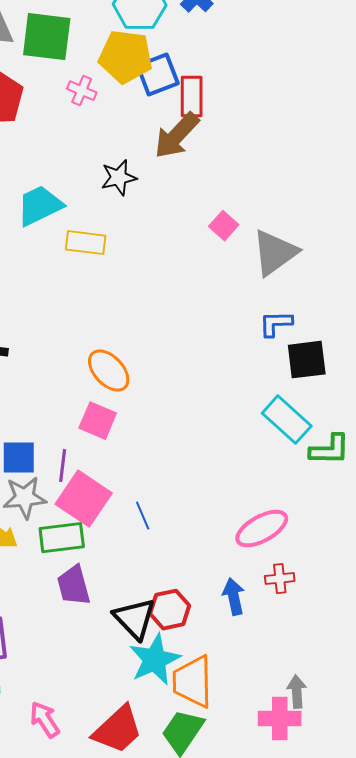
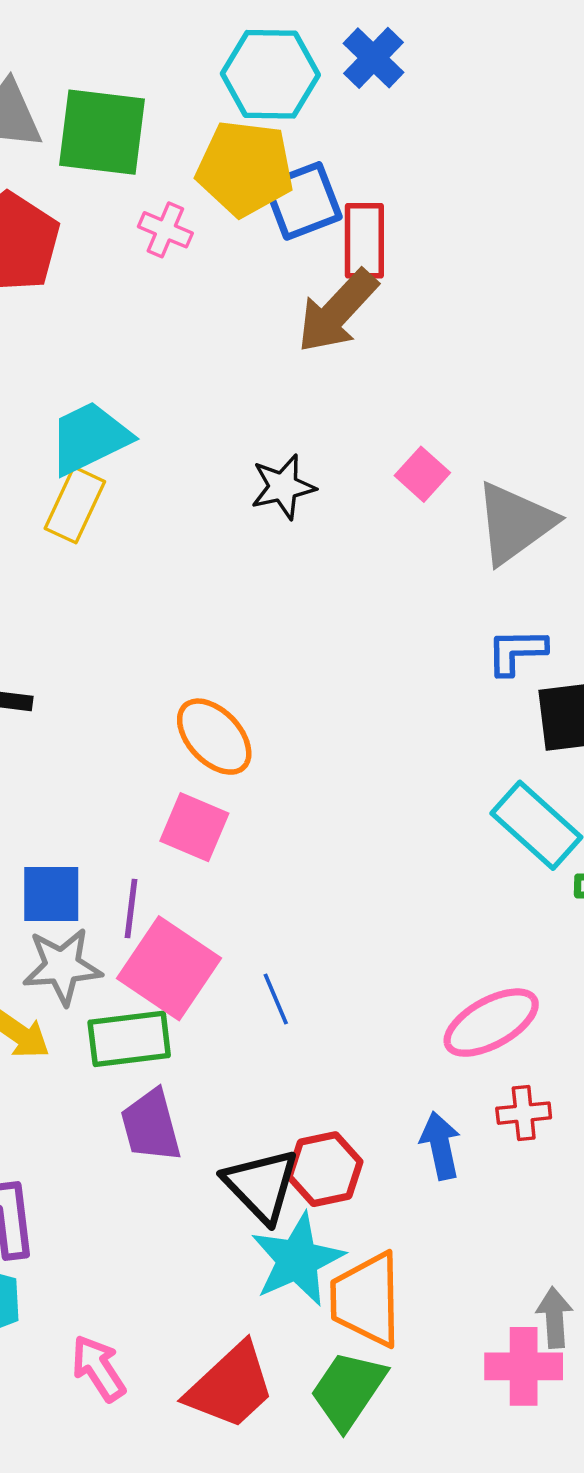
black star: (119, 178) -> (283, 487), moved
yellow rectangle: (86, 243) -> (75, 505), moved, turned -72

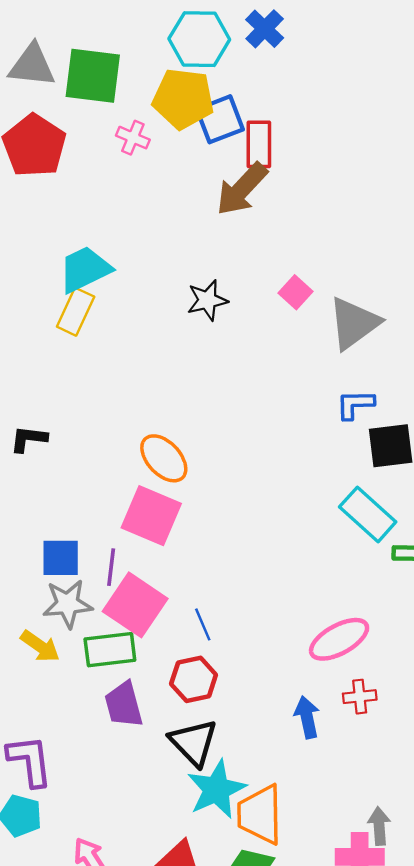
pink square: (194, 827) -> (151, 516), size x1.4
red hexagon: (325, 1169) -> (194, 679), moved

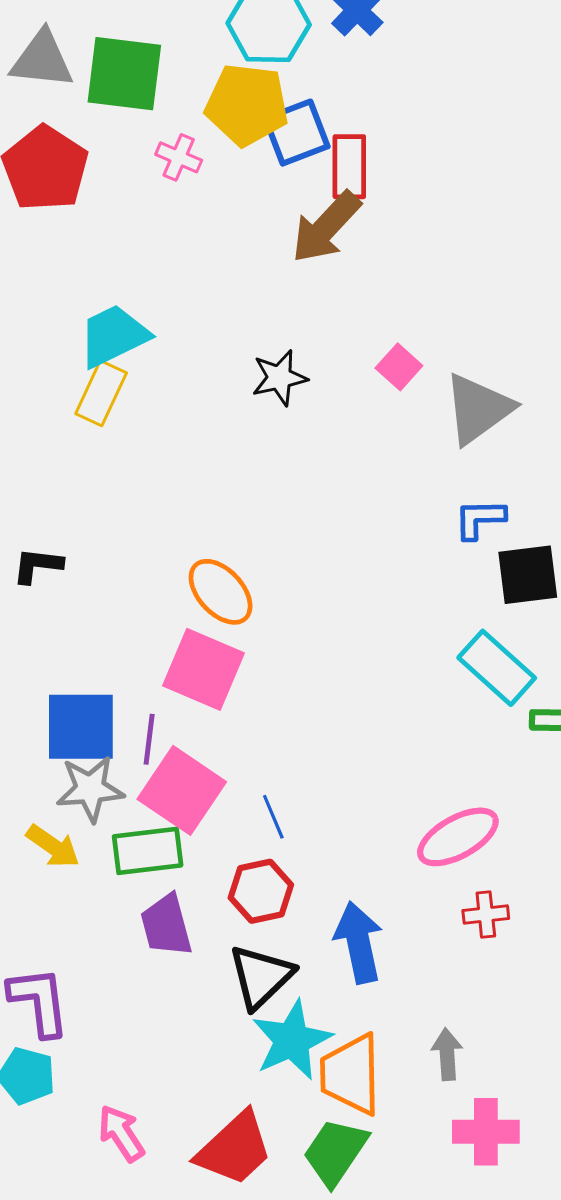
blue square: (61, 558) -> (81, 727), size x1.4
blue arrow: (307, 717) -> (359, 942), moved, size x1.4
black triangle: (194, 742) -> (261, 977), turned 30
gray arrow: (379, 826) -> (447, 1054), moved

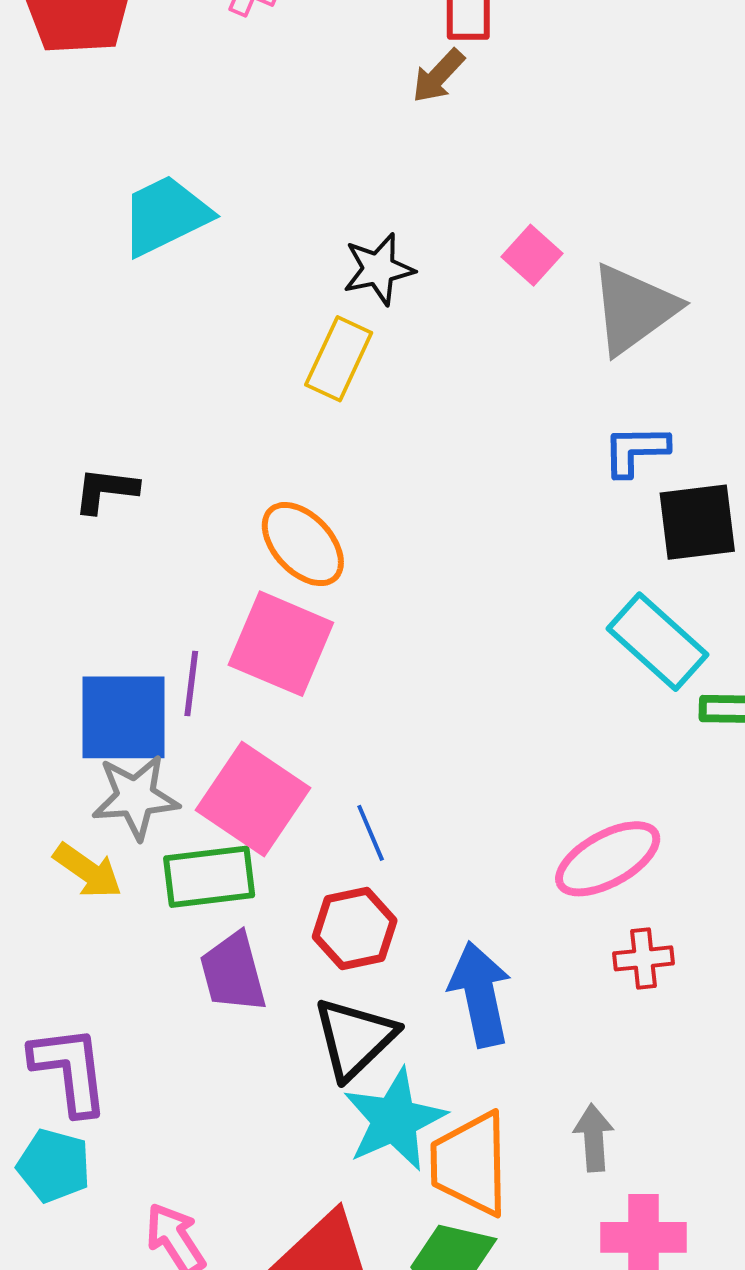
brown arrow: (326, 227) -> (438, 76), size x0.6
yellow rectangle: (101, 393) -> (339, 359), moved
black L-shape: (37, 565) -> (106, 490), moved
purple line: (149, 739) -> (191, 683), moved

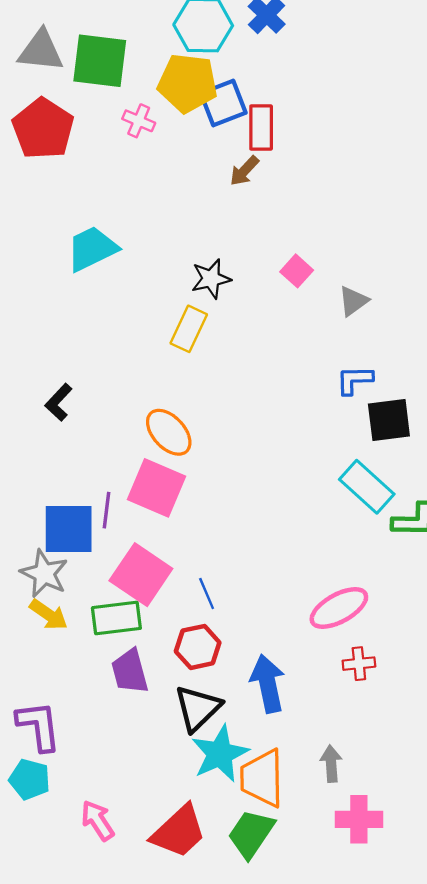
gray triangle: (634, 309) -> (353, 301), size x0.6
black L-shape: (106, 490) -> (59, 402), turned -54
gray star: (135, 797) -> (44, 574), moved, turned 30

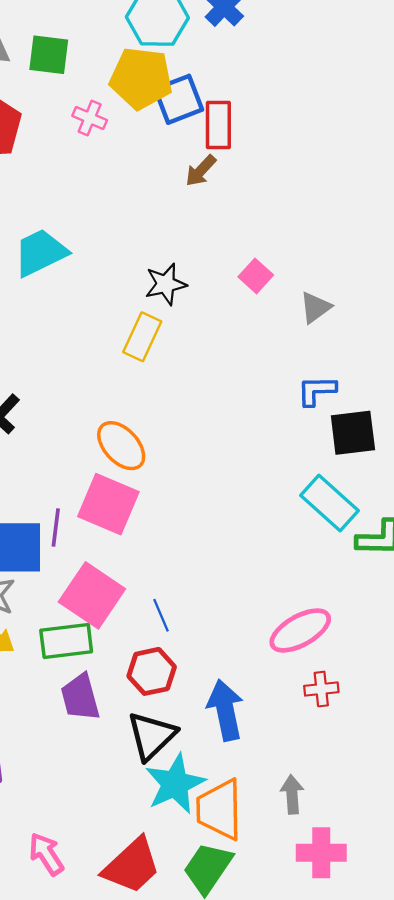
green square: (100, 61) -> (49, 55), size x0.7

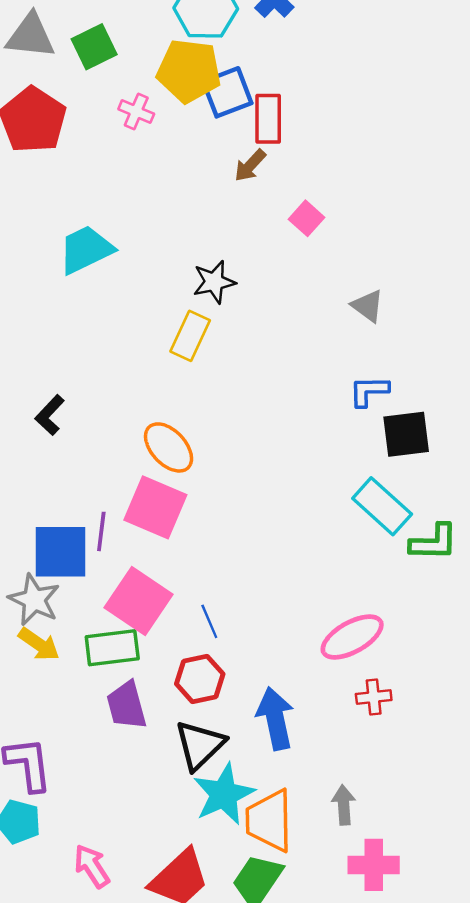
green square: (49, 55) -> (94, 47), turned -33
pink square: (256, 276) -> (307, 218), moved
gray triangle: (315, 308) -> (368, 306), turned -48

